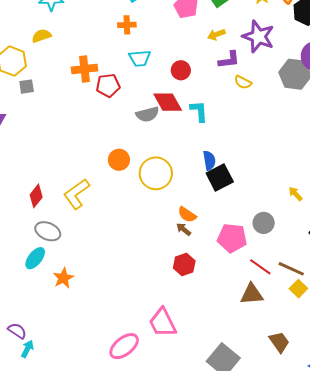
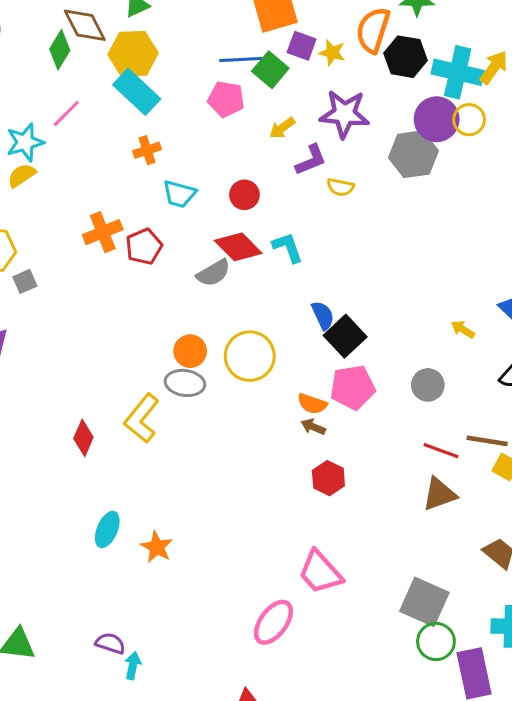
yellow semicircle: (41, 36) -> (22, 175), moved
cyan trapezoid: (140, 58) -> (179, 194), turned 35
gray ellipse: (48, 231) -> (185, 383), moved
pink pentagon: (232, 238) -> (353, 387), moved

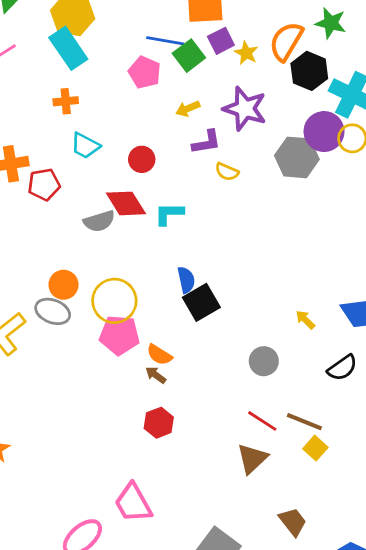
purple square: (302, 46) -> (221, 41), turned 30
cyan L-shape: (288, 247) -> (169, 214), turned -84
pink pentagon: (353, 387) -> (120, 335), moved
brown triangle: (439, 494) -> (252, 459), turned -36

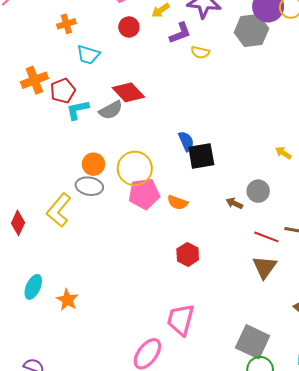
red circle: (142, 159) -> (129, 27), moved
cyan L-shape: (169, 214) -> (78, 110), moved
black square: (201, 302) -> (201, 156), turned 32
brown arrow: (156, 375) -> (234, 203), moved
pink trapezoid: (133, 503) -> (181, 320), turned 56

